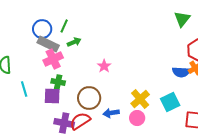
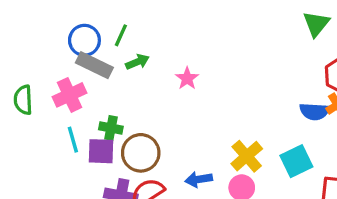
pink cross: (53, 59) -> (70, 95), moved
pink star: (104, 66) -> (187, 78), moved
cyan line: (24, 89) -> (73, 140), moved
brown circle: (89, 98) -> (141, 153), moved

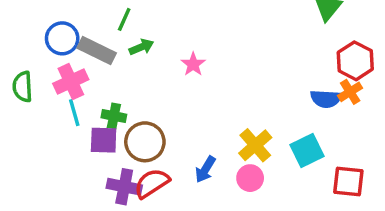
blue circle: (84, 40) -> (62, 38), moved
cyan line: (73, 140) -> (74, 113), moved
blue arrow: (199, 179) -> (205, 169), turned -50

